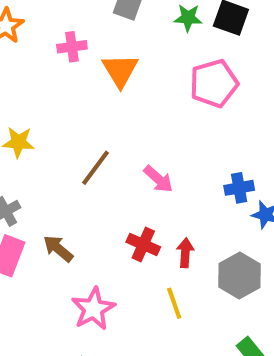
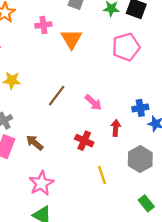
red arrow: (185, 253) -> (116, 128), moved
pink star: (93, 309) -> (41, 183), moved

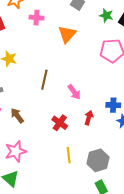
pink cross: (43, 25) -> (37, 18), moved
brown line: (57, 96) -> (44, 80), turned -36
gray hexagon: (140, 159) -> (98, 160), moved

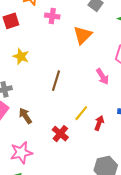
pink arrow: (74, 92) -> (102, 76), moved
red cross: (60, 123) -> (60, 134), moved
yellow line: (69, 155) -> (81, 113), moved, turned 42

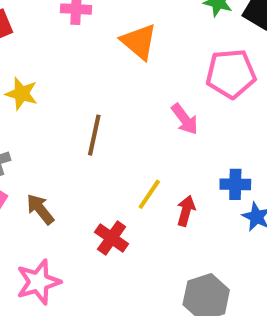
orange triangle: (83, 35) -> (139, 42), turned -30

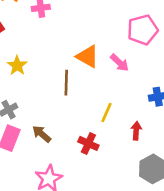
orange triangle: (139, 42) -> (88, 56), moved
yellow star: (21, 94) -> (17, 66), turned 30
red arrow: (186, 211) -> (136, 131), moved

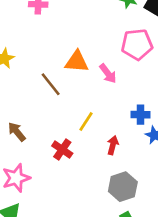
orange triangle: (88, 56) -> (77, 62), turned -35
brown line: (66, 83) -> (51, 84), turned -50

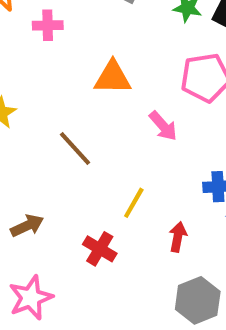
orange triangle: (77, 62) -> (113, 78), moved
brown arrow: (17, 132) -> (27, 226), turned 108

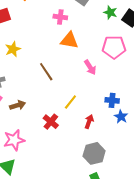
pink cross: (48, 25) -> (60, 17), moved

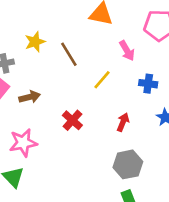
yellow star: (13, 49) -> (35, 42), moved
blue cross: (112, 100) -> (148, 84), moved
yellow line: (70, 102) -> (102, 80), moved

